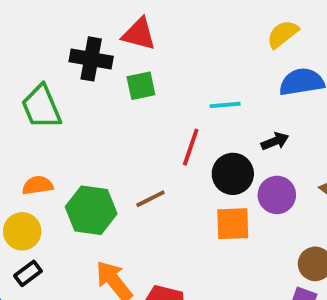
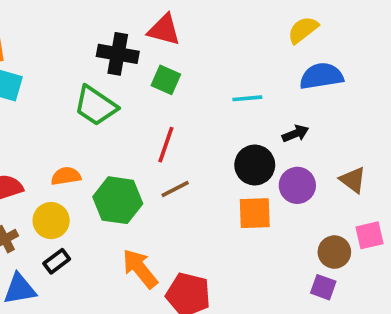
green square: (141, 86) -> (166, 80), turned 36
green trapezoid: (41, 107) -> (96, 106), moved, turned -33
red line: (191, 147) -> (166, 145), moved

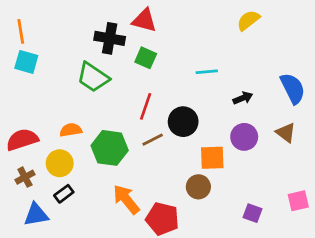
blue semicircle: (321, 76) -> (293, 88), moved, turned 72
black circle: (255, 165) -> (183, 122), moved
pink square: (370, 235) -> (298, 201), moved
brown circle: (334, 252) -> (198, 187), moved
purple square: (323, 287) -> (252, 213), moved

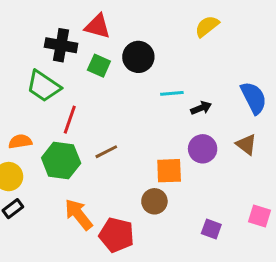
cyan line: (207, 72) -> (172, 93), moved
red line: (146, 106) -> (70, 120), moved
black circle: (183, 122) -> (138, 57), moved
pink square: (298, 201) -> (259, 216), turned 30

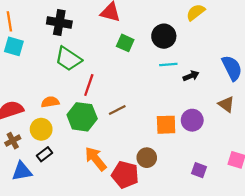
black cross: (61, 45) -> (59, 22), moved
black circle: (138, 57) -> (164, 36), moved
green square: (99, 66) -> (125, 43), moved
purple circle: (203, 149) -> (192, 120), moved
brown circle: (154, 201) -> (147, 158), moved

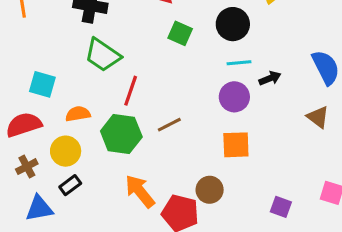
cyan square: (14, 46) -> (42, 84), moved
purple circle: (192, 120) -> (234, 97), moved

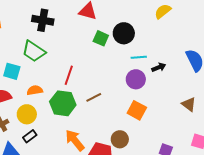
black circle: (233, 24) -> (124, 33), moved
green trapezoid: (103, 55) -> (34, 51), moved
brown triangle: (318, 117) -> (189, 104), moved
orange square: (236, 145) -> (137, 110), turned 30

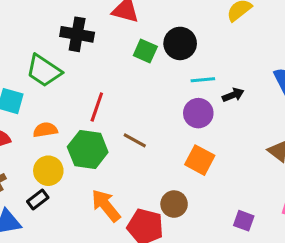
black cross: (43, 20) -> (77, 34), moved
brown line: (94, 97) -> (135, 140), turned 56
yellow circle: (27, 114) -> (48, 171), moved

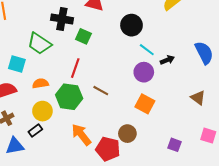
green square: (145, 51) -> (83, 36), moved
cyan line: (203, 80) -> (147, 50), turned 42

